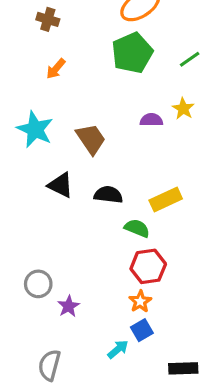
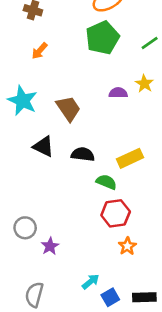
orange star: (140, 301) -> (127, 246), moved
blue square: (142, 330) -> (110, 297), moved

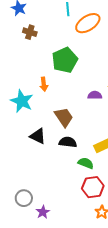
green pentagon: (102, 38) -> (65, 60), moved
orange arrow: (40, 51) -> (44, 84), moved, turned -48
brown trapezoid: (68, 109) -> (64, 117), moved

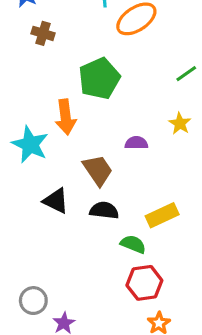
orange arrow: (44, 84) -> (66, 117), size x1.5
purple semicircle: (95, 95) -> (136, 143), moved

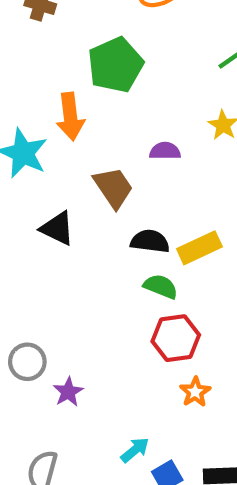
black semicircle: (104, 210) -> (150, 241), moved

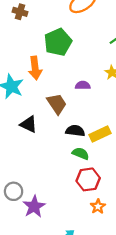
purple star: (68, 392) -> (34, 206), size x1.5

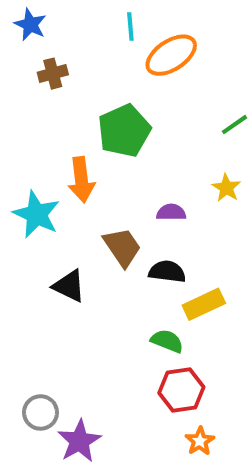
brown cross: (20, 12) -> (53, 74), turned -32
black semicircle: (75, 131) -> (167, 272), moved

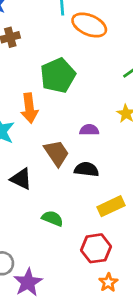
orange ellipse: (171, 55) -> (89, 25), turned 56
yellow rectangle: (204, 304) -> (111, 206), moved
green semicircle: (167, 341) -> (52, 218), moved

